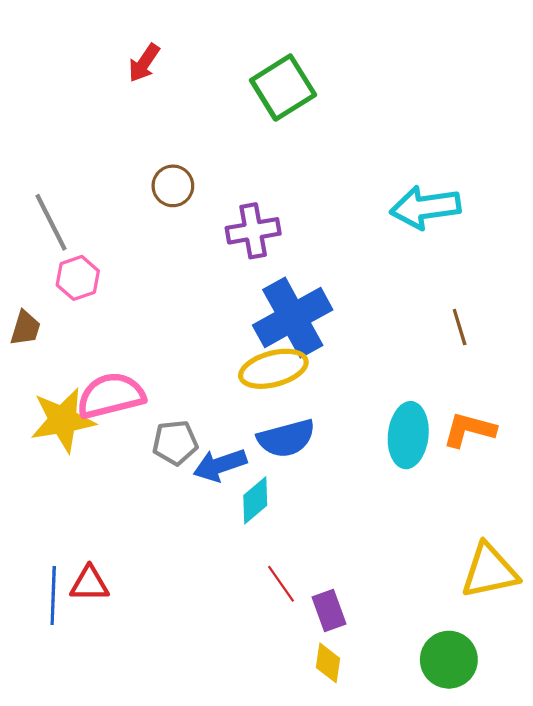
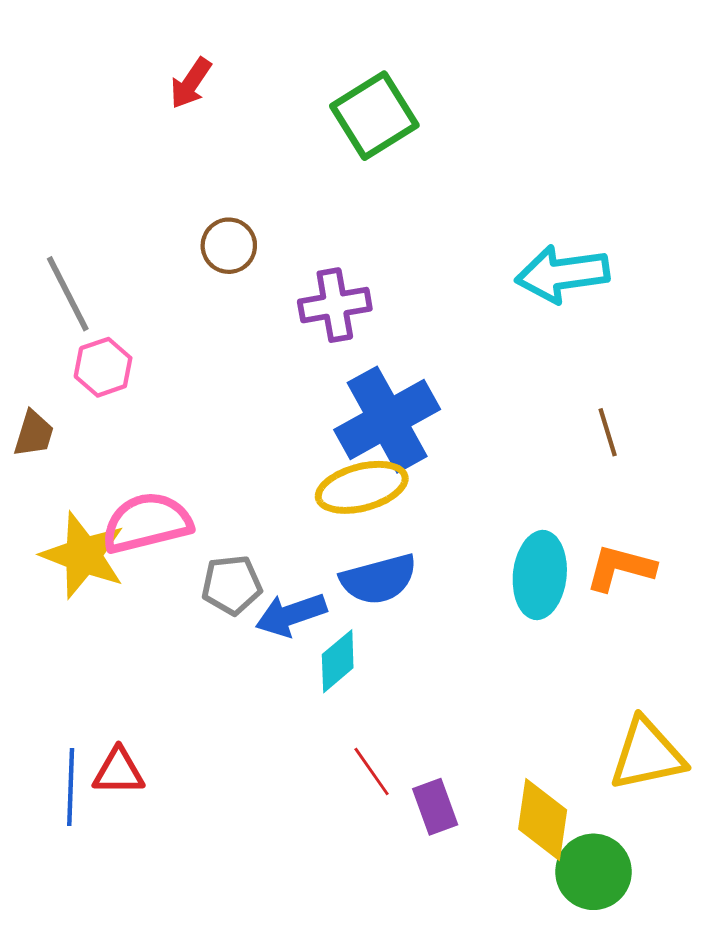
yellow star: (63, 420) -> (83, 555), turned 30
yellow diamond: (328, 663) -> (543, 820), moved, size x1.5

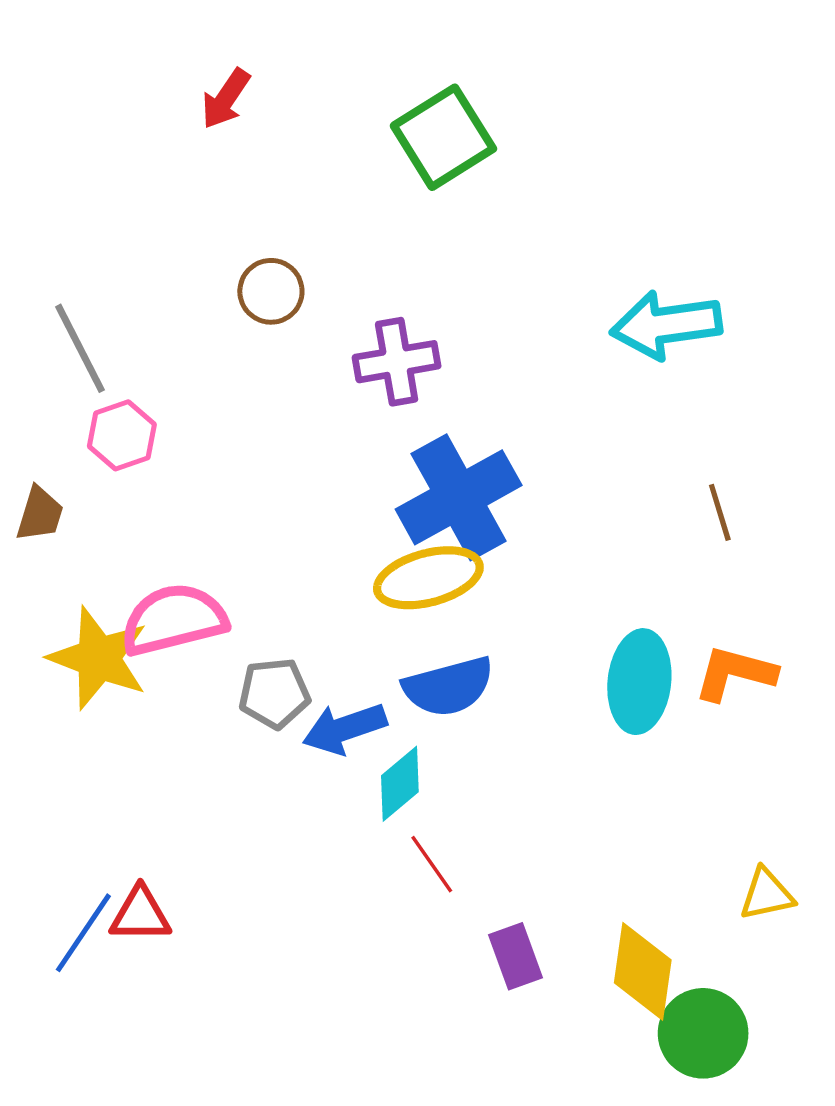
yellow triangle: (647, 755) -> (767, 894), size x0.6
red line: (372, 771) -> (432, 864), moved
blue line: (71, 787) -> (83, 933), turned 32

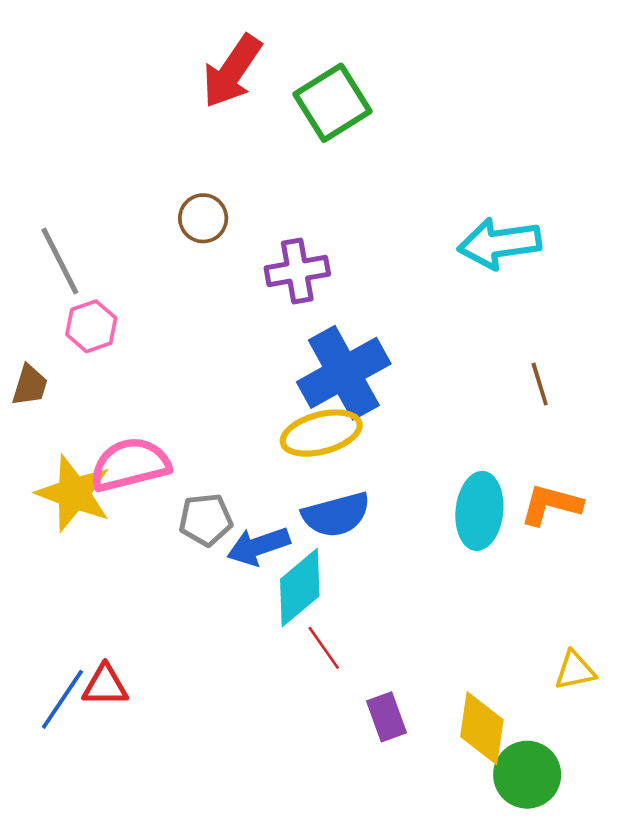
red arrow: (226, 99) -> (232, 71), moved, size x1.6
cyan diamond: (400, 784) -> (300, 588), size x1.4

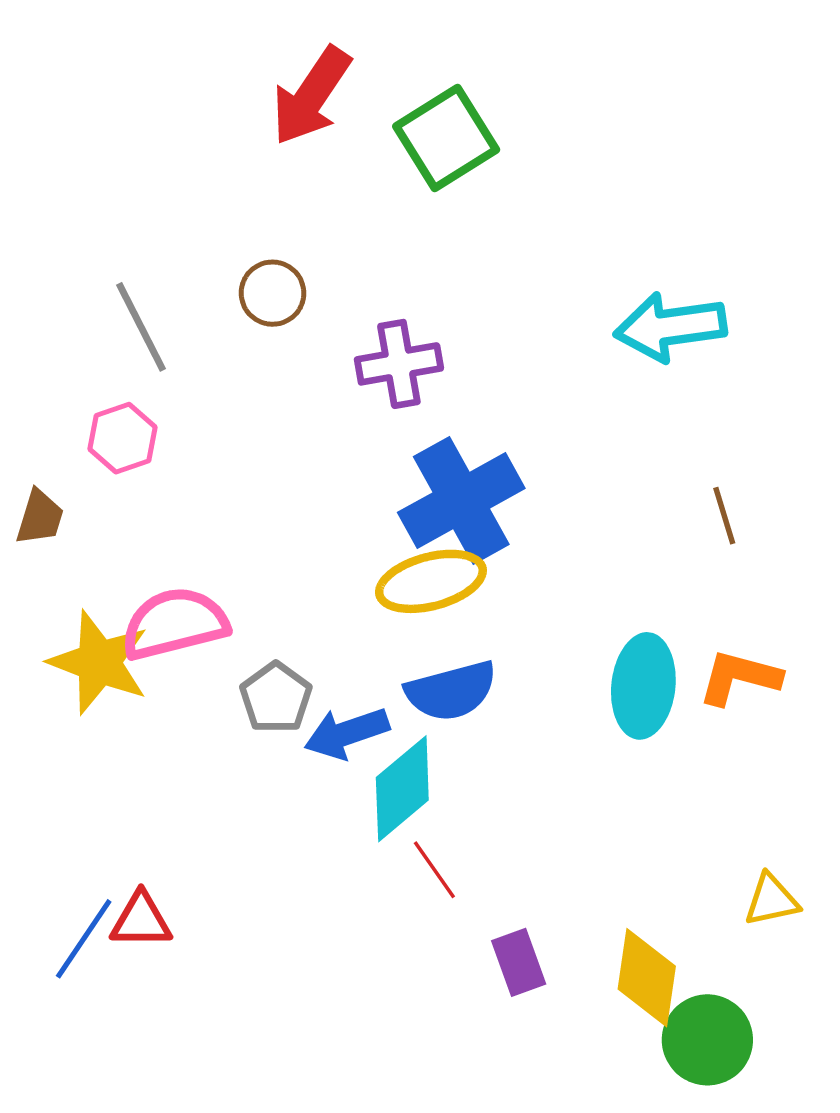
gray line: (60, 261) -> (141, 327), moved
gray pentagon: (206, 520) -> (276, 698), turned -30

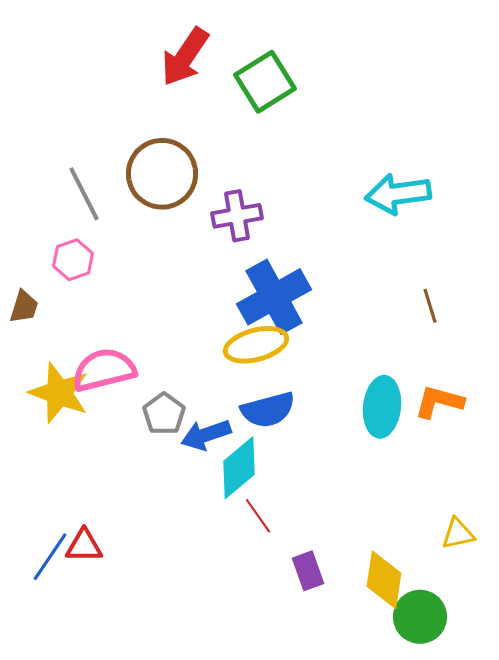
brown circle: (272, 293) -> (162, 174), size x1.8

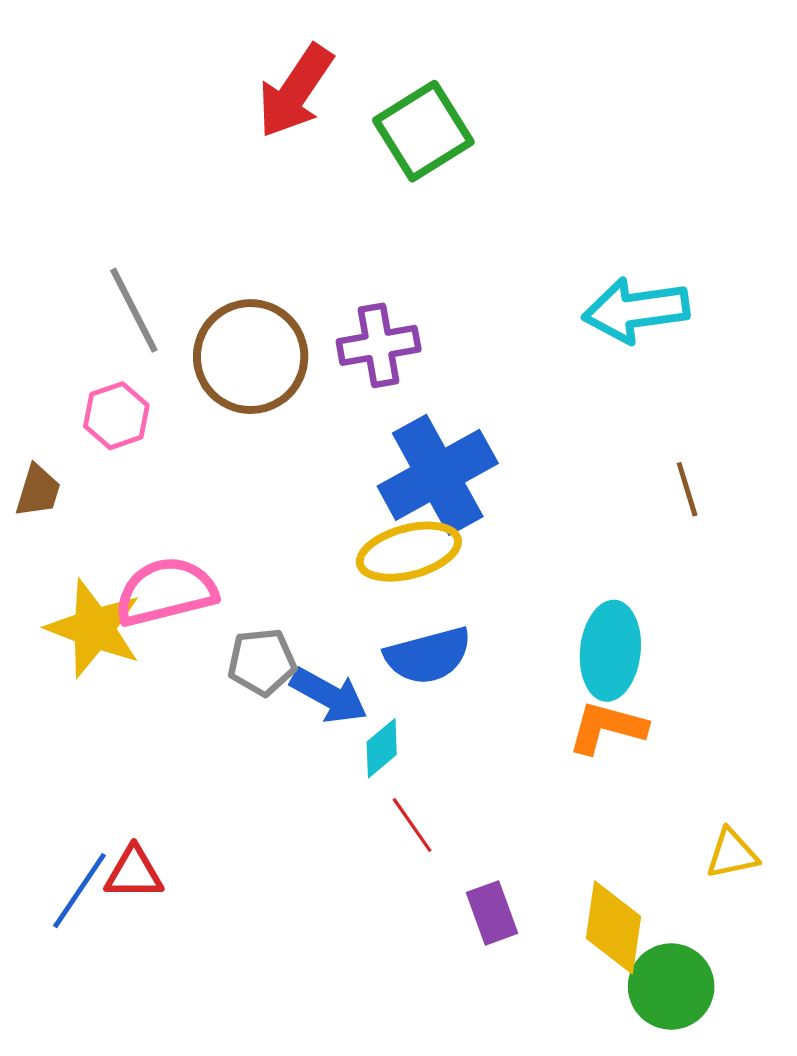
brown circle: (162, 174) -> (251, 357), moved
orange L-shape: (439, 402) -> (607, 727), moved
gray pentagon: (164, 414) -> (262, 662), turned 30
blue arrow: (206, 435) -> (329, 696), turned -132
cyan diamond: (239, 468) -> (382, 748), size x0.6

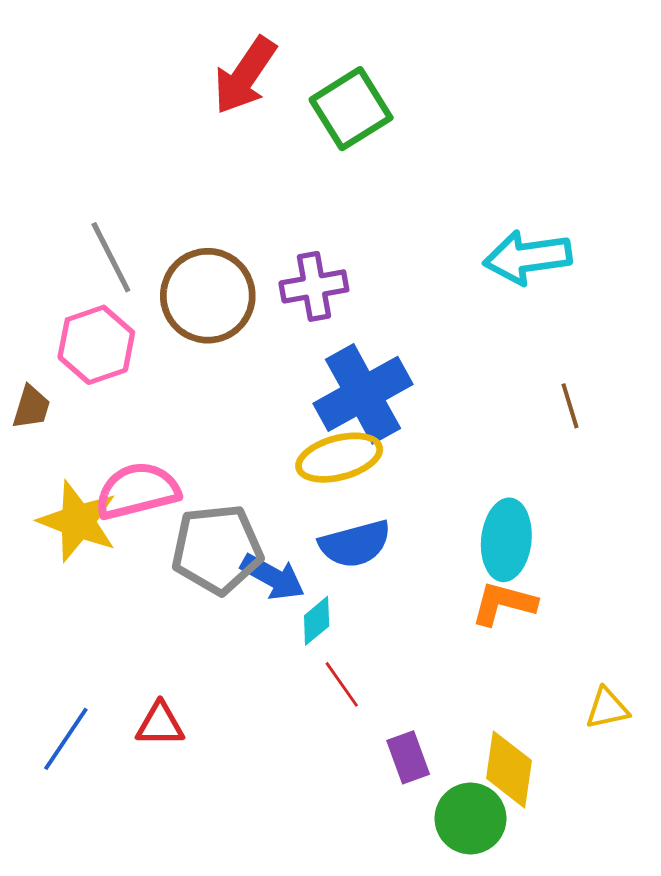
pink hexagon: (116, 416) -> (96, 345), size x1.4
gray pentagon: (262, 662) -> (217, 549), size x1.6
red triangle: (134, 873) -> (160, 724), moved
green circle: (671, 987) -> (470, 818), moved

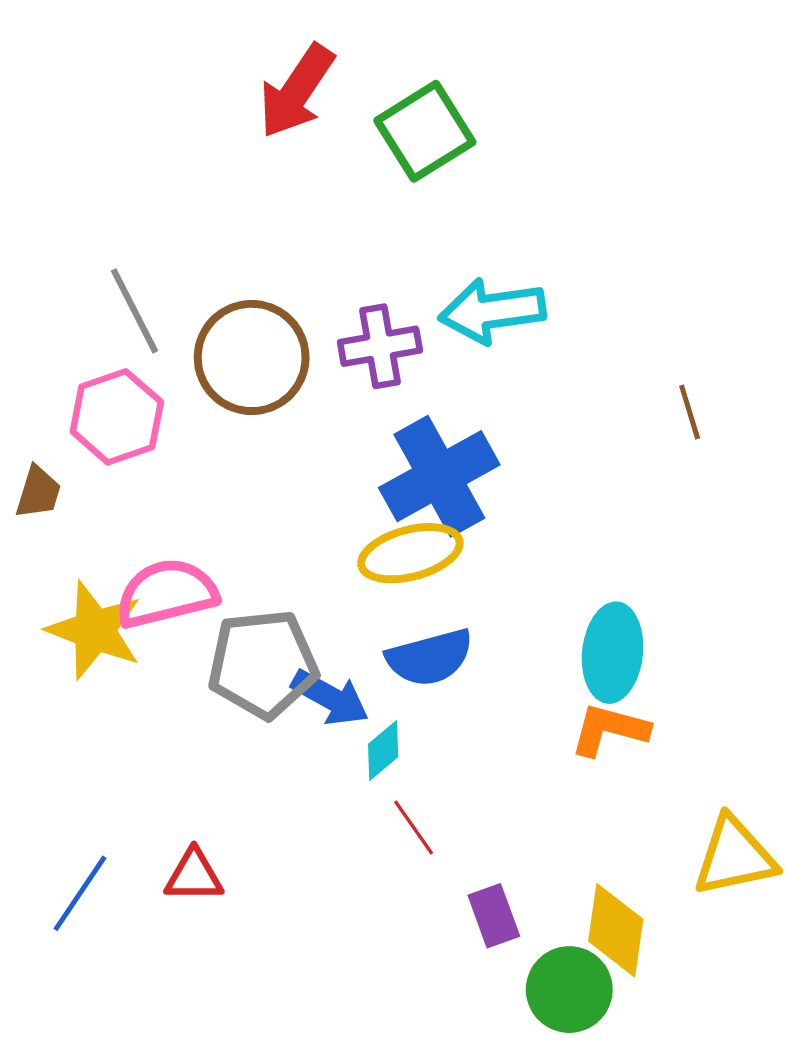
cyan arrow: (528, 257) -> (492, 311), moved
brown line: (570, 406) -> (690, 412), moved
yellow triangle: (607, 708) -> (734, 856), size x1.6

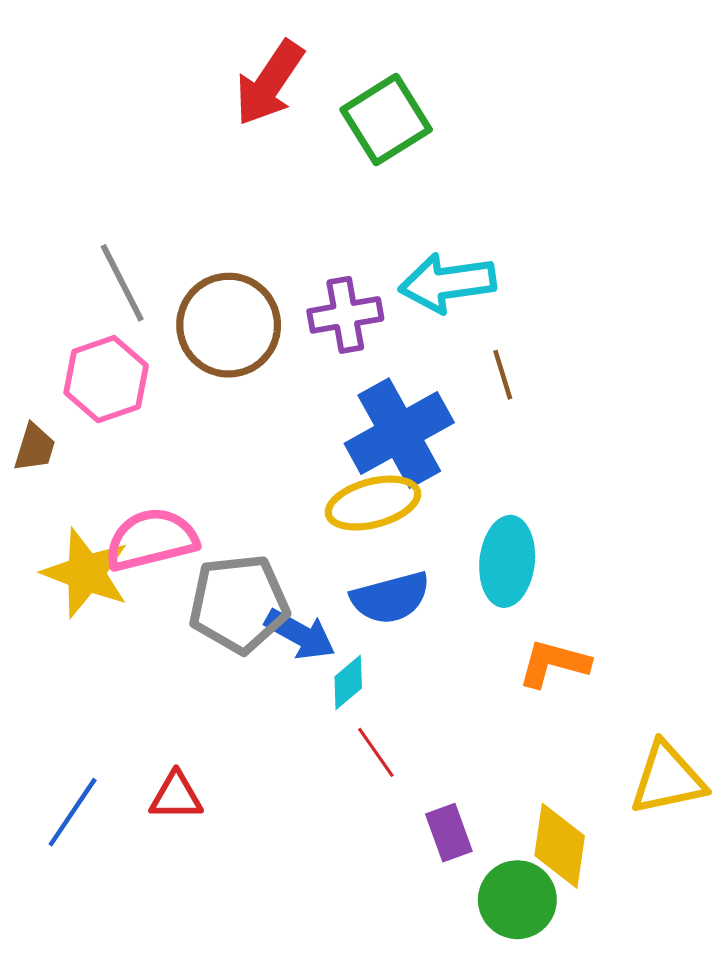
brown line: (690, 412) -> (503, 375), moved
cyan ellipse: (613, 653) -> (507, 561), moved

